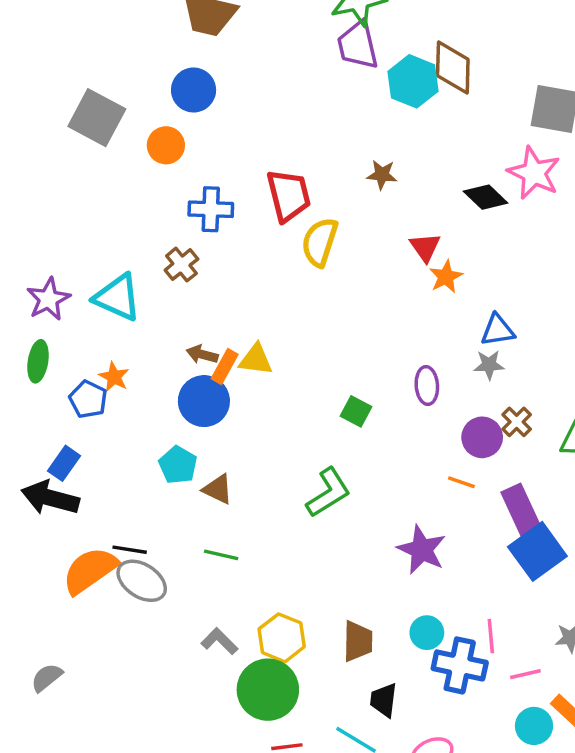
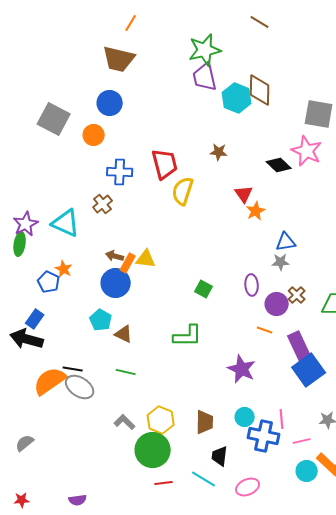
green ellipse: (38, 361) -> (20, 244), moved
purple ellipse: (427, 386) -> (252, 285), moved
green L-shape: (328, 493) -> (188, 336), turned 32

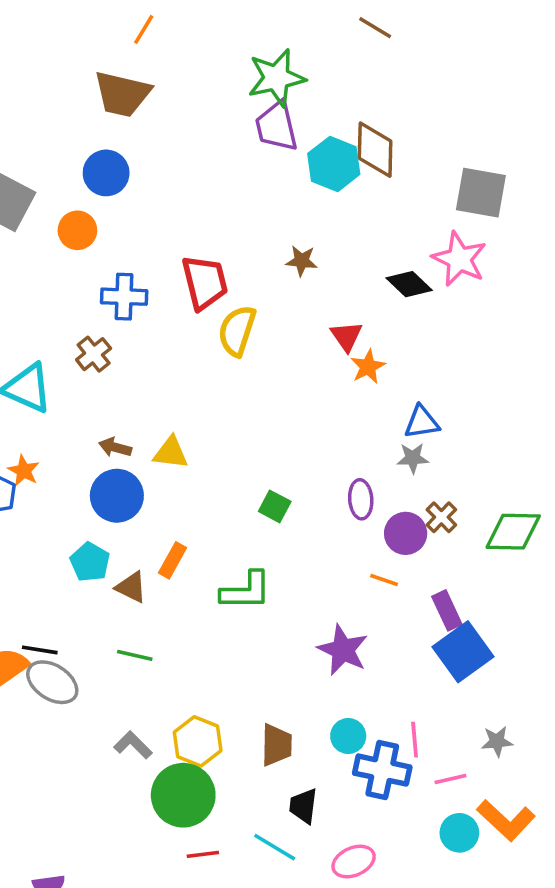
orange rectangle: (128, 263) -> (172, 560), moved
purple rectangle: (300, 347) -> (447, 610), size x0.7

